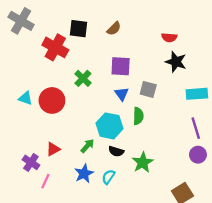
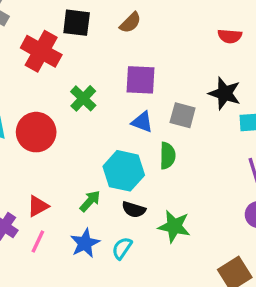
red semicircle: (169, 37) -> (230, 36), moved
black star: (176, 62) -> (225, 93), moved
blue triangle: (122, 94) -> (142, 122), turned -32
green star: (143, 162) -> (174, 226), turned -30
pink line: (45, 181) -> (38, 241), moved

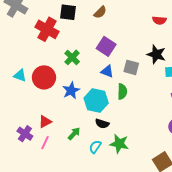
purple square: (140, 80) -> (106, 46), turned 30
green arrow: (90, 201) -> (74, 134), moved
green star: (174, 226) -> (119, 144), moved
blue star: (85, 243) -> (71, 91), moved

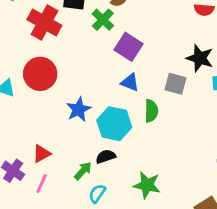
green cross: (72, 57) -> (103, 20), moved
gray square: (131, 67) -> (176, 84), moved
red circle: (44, 77) -> (40, 74), moved
black semicircle: (102, 124) -> (106, 157), moved, turned 144
cyan semicircle: (95, 147) -> (97, 194), moved

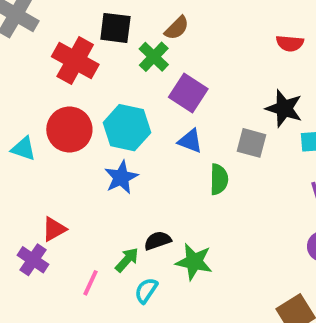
cyan hexagon: (114, 124) -> (127, 128), moved
red triangle: (42, 154) -> (54, 229), moved
pink line: (42, 184) -> (91, 283), moved
green star: (147, 185) -> (194, 262), moved

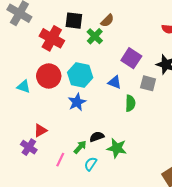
purple square: (188, 93) -> (131, 58), moved

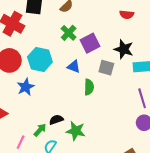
green cross: (95, 36) -> (69, 33), moved
purple square: (131, 58) -> (90, 43), turned 30
blue star: (77, 102) -> (26, 87), moved

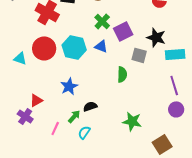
blue triangle: (74, 67) -> (101, 46), moved
blue star: (26, 87) -> (69, 86), moved
green star: (76, 131) -> (132, 121), moved

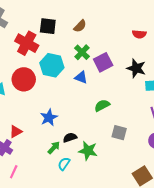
cyan hexagon: (74, 47) -> (52, 65), moved
gray square: (139, 55) -> (119, 133), moved
green semicircle: (122, 74) -> (102, 105), turned -119
green star: (132, 121) -> (88, 151), moved
pink line: (55, 128) -> (14, 172), moved

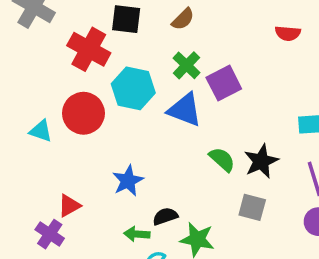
black star: (136, 68) -> (261, 161), moved, turned 30
blue triangle: (81, 77) -> (185, 110), size x1.5
green semicircle: (102, 105) -> (222, 159), turned 70
green arrow: (54, 148) -> (137, 234), turned -128

